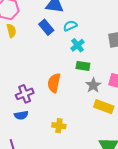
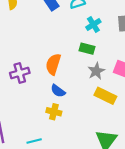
cyan cross: (77, 45) -> (93, 24), moved
blue semicircle: (21, 115) -> (58, 91), moved, turned 40

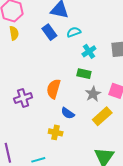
blue semicircle: (58, 91) -> (68, 113), moved
yellow rectangle: (105, 96) -> (102, 116), turned -66

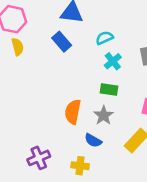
cyan semicircle: (74, 32) -> (104, 38), moved
gray star: (93, 94) -> (104, 115), moved
purple cross: (23, 98) -> (39, 158), moved

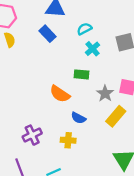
green rectangle: (109, 90) -> (82, 74), moved
orange semicircle: (73, 112) -> (60, 94), turned -65
gray star: (104, 115) -> (105, 93), moved

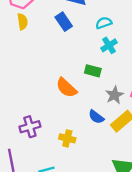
blue semicircle: (78, 118) -> (96, 117), moved

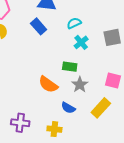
gray star: (115, 95) -> (80, 85), moved
blue semicircle: (96, 117) -> (68, 108), moved
purple cross: (30, 127) -> (20, 123), turned 30

